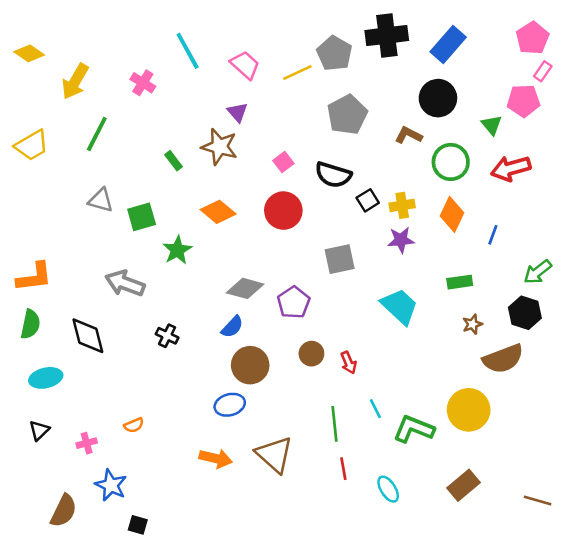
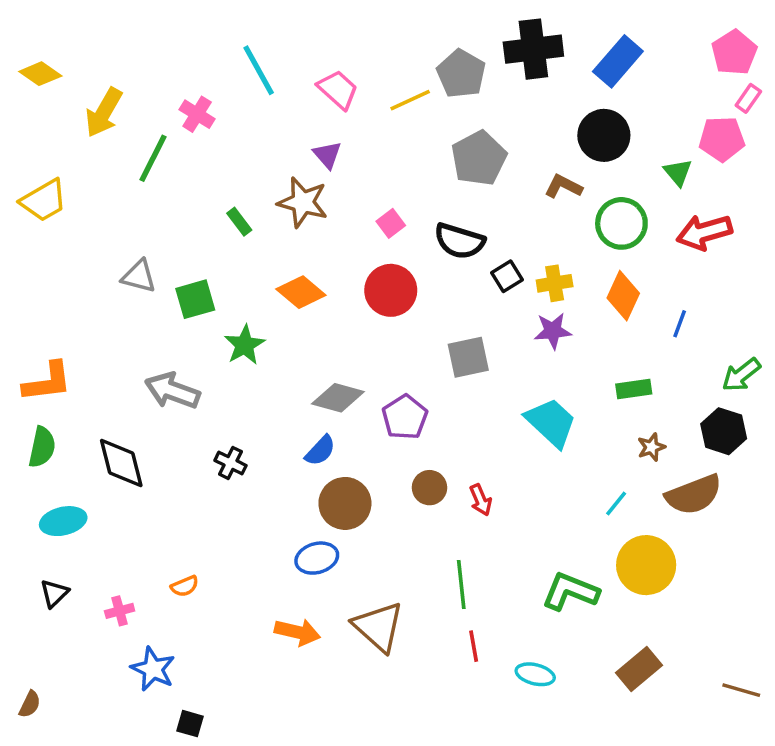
green line: (97, 134) -> (153, 158), moved
cyan line: (375, 409) -> (616, 503), moved, turned 66
cyan ellipse: (388, 489) -> (535, 674), turned -44
brown semicircle: (64, 511) -> (30, 704), moved, size x0.6

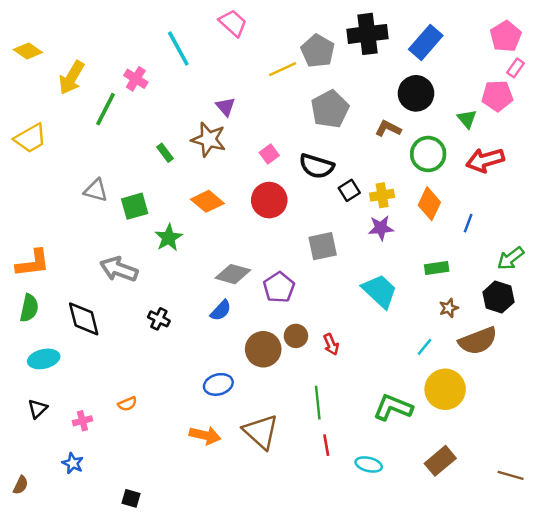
pink trapezoid: (338, 90) -> (233, 23), moved
brown circle: (345, 503) -> (263, 349), moved
blue star: (153, 669) -> (73, 463), moved, size x0.7

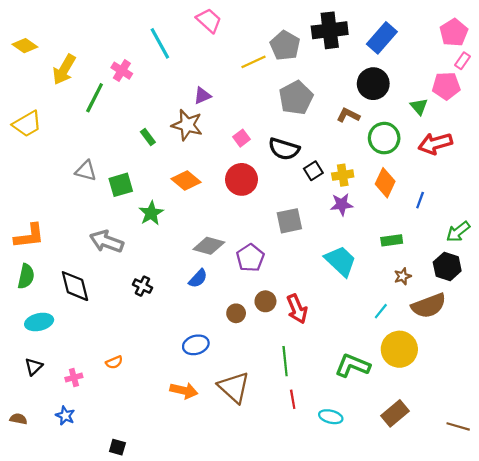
purple triangle: (226, 107) -> (202, 96), turned 48
red arrow: (331, 344) -> (297, 309), size x1.5
brown circle: (263, 349) -> (236, 313), size x0.6
brown semicircle: (21, 485) -> (18, 419), moved, turned -105

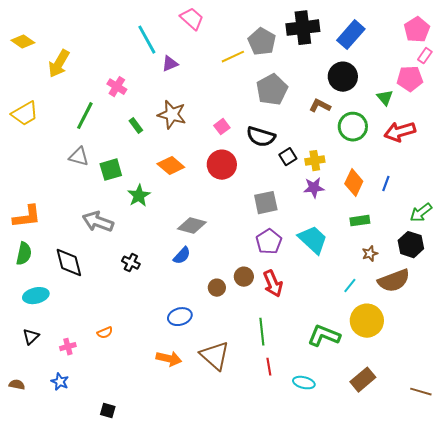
pink cross: (122, 71) -> (117, 87), moved
purple triangle: (202, 96) -> (170, 64), moved
green line: (95, 98) -> (85, 116), moved
orange diamond: (385, 183) -> (354, 183), moved
purple pentagon: (250, 258) -> (269, 242), moved

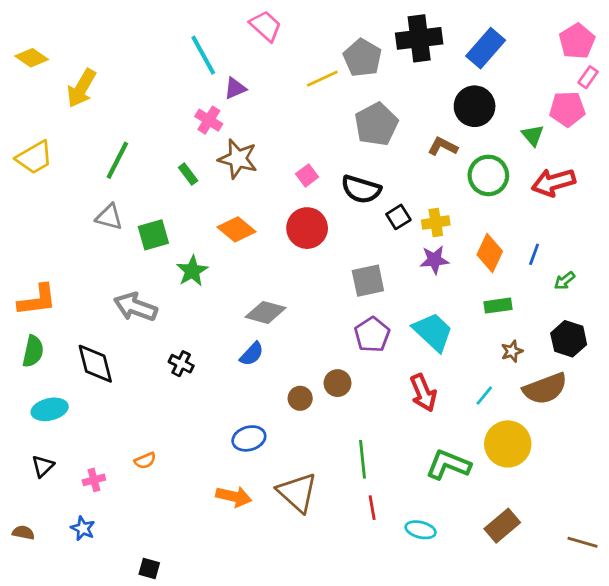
pink cross: (117, 87) -> (209, 120), moved
green arrow: (421, 213) -> (565, 281), moved, size x0.7
red arrow: (273, 284) -> (423, 393), moved

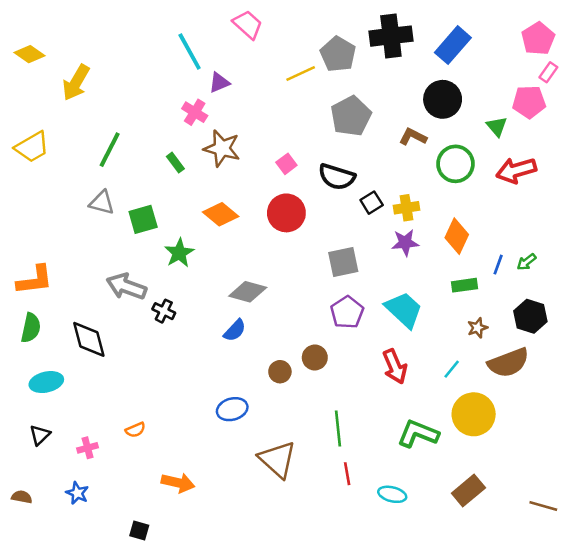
blue line: (534, 254) -> (498, 265), moved
black cross: (181, 364) -> (164, 311), moved
orange arrow: (234, 497) -> (178, 483), moved

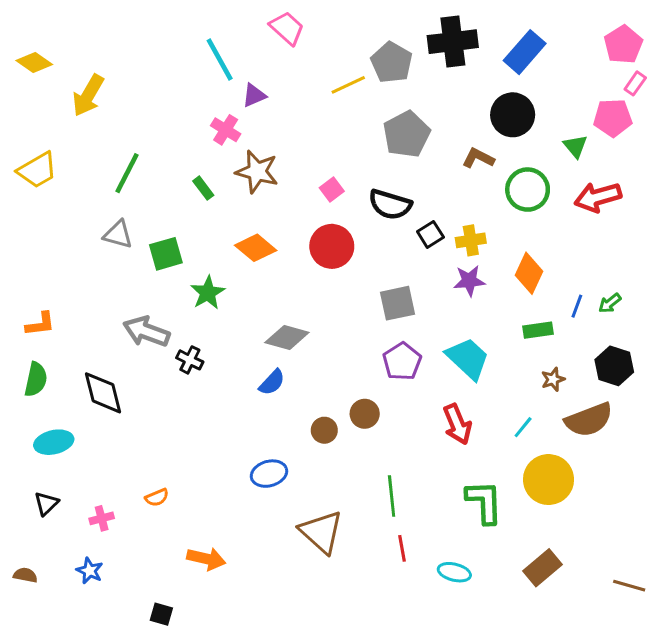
orange L-shape: (35, 280) -> (40, 324), size x0.7
green L-shape: (418, 434) -> (484, 502), turned 66

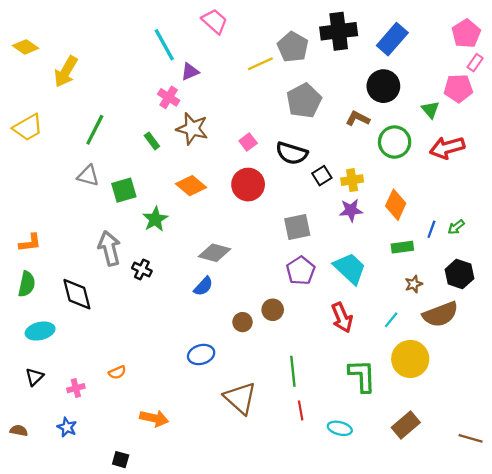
gray arrow: (146, 332) -> (109, 248), turned 56

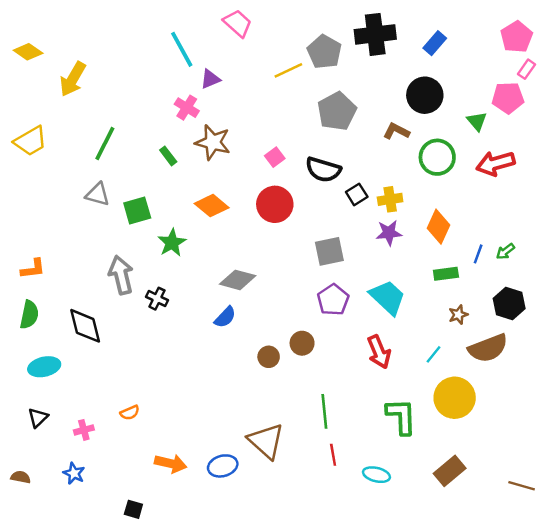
blue rectangle: (392, 39) -> (435, 43), size x0.7
blue ellipse: (201, 354) -> (223, 466), moved

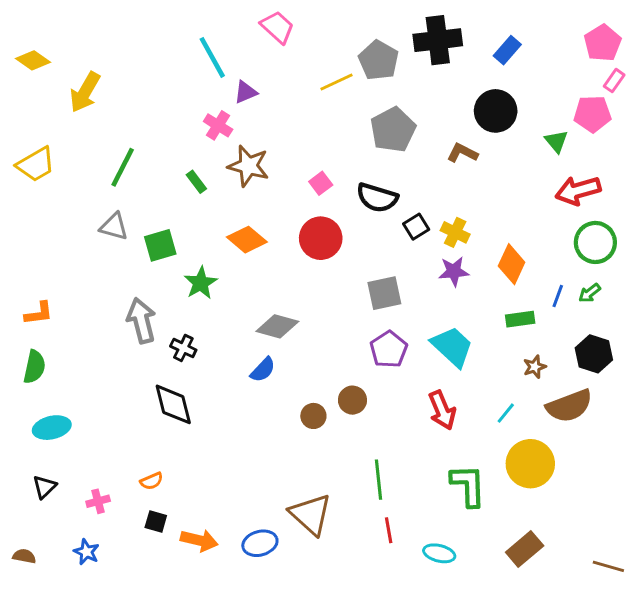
green circle: (437, 157) -> (595, 242), moved
yellow cross: (390, 199) -> (455, 232), turned 35
black diamond: (85, 326) -> (173, 404), moved
black square: (133, 509) -> (156, 522), moved

